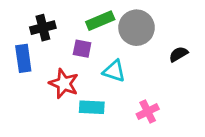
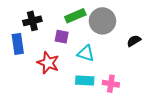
cyan rectangle: (92, 107) -> (85, 81), moved
pink cross: (148, 112) -> (111, 84), turned 35

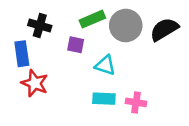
black cross: (32, 21) -> (40, 26), turned 30
black semicircle: (134, 41) -> (164, 29), moved, size x1.6
red star: (48, 63) -> (35, 83), moved

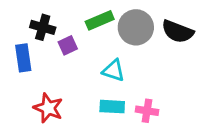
black semicircle: (164, 29) -> (178, 32), turned -128
purple square: (76, 45) -> (68, 45), moved, turned -36
red star: (35, 83) -> (48, 108), moved

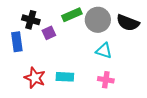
cyan triangle: (114, 70) -> (104, 51), moved
cyan rectangle: (112, 107) -> (65, 77), moved

